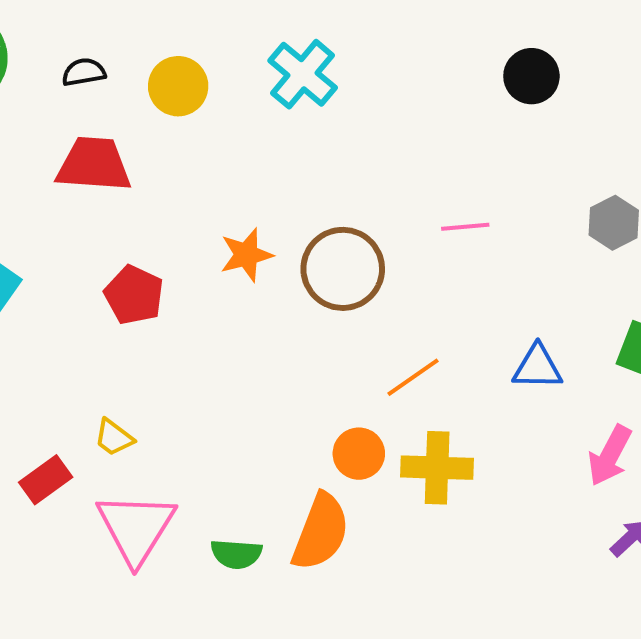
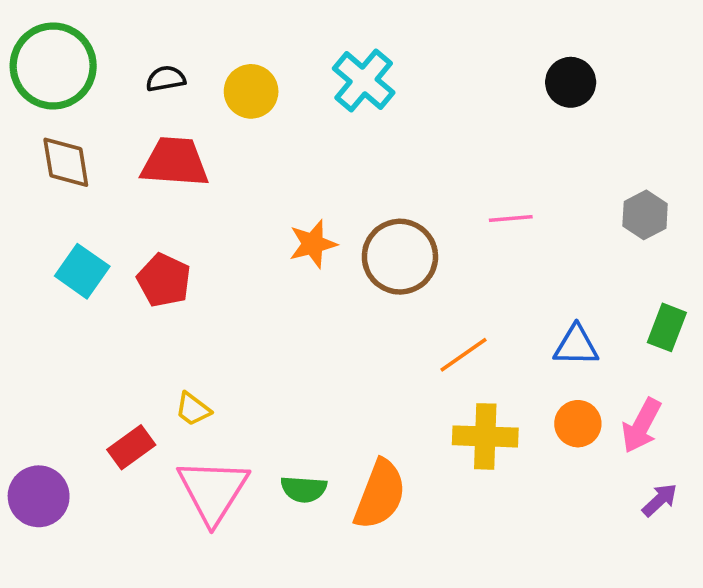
red pentagon: (134, 295) -> (164, 280), moved
orange circle: (359, 454) -> (578, 424), moved
green semicircle: (236, 554) -> (304, 489), moved

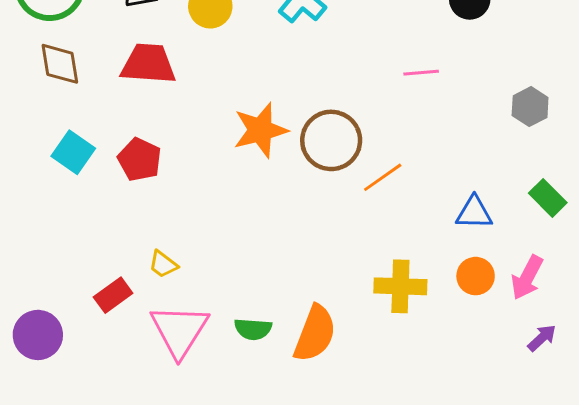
pink line: (511, 218) -> (421, 73), moved
orange star: (313, 244) -> (260, 130), size x1.4
green rectangle: (667, 327) -> (548, 198), turned -66
orange line: (463, 355) -> (383, 177), moved

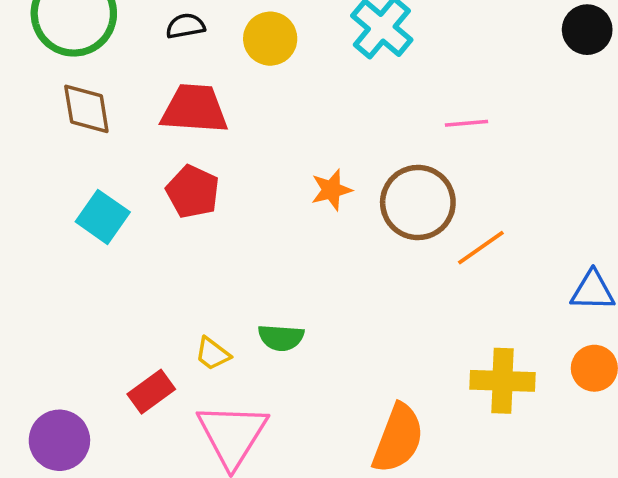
pink line: (421, 73) -> (466, 123), moved
orange star: (260, 130) -> (331, 190), size x0.6
red pentagon: (140, 160) -> (193, 192), moved
green semicircle: (253, 329) -> (281, 338), moved

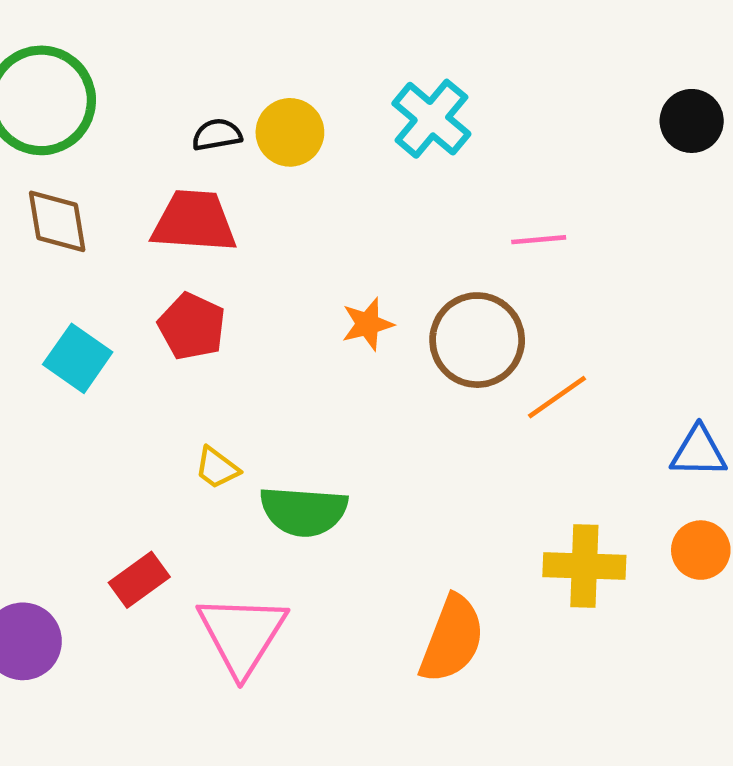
black semicircle: (186, 26) -> (217, 135), moved
green semicircle: (281, 338) -> (304, 511), size x1.5
yellow trapezoid: (213, 354) -> (217, 468), moved

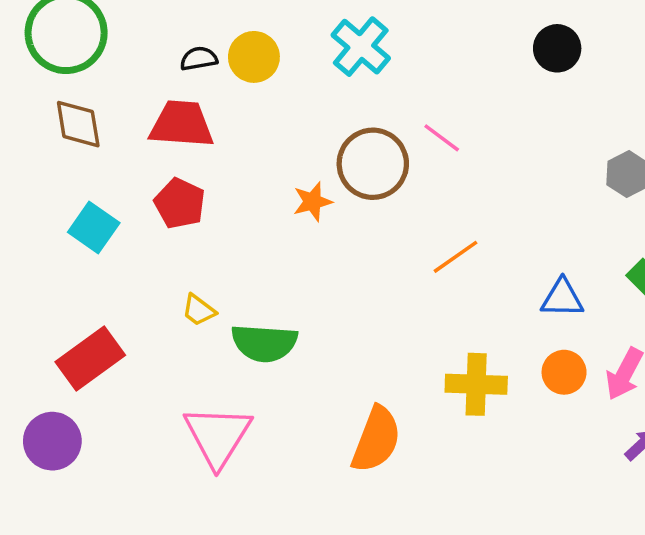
pink line: (539, 240) -> (442, 138), turned 42
brown circle: (477, 340) -> (373, 164), moved
red rectangle: (139, 580) -> (90, 358), moved, size x1.5

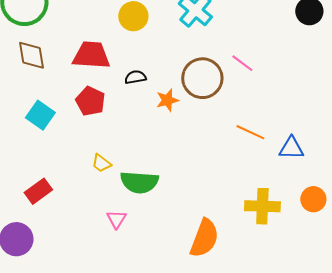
black semicircle: (199, 59) -> (135, 77), moved
orange line: (455, 257) -> (250, 132), turned 60
blue triangle: (562, 298) -> (291, 148), moved
red rectangle: (90, 358) -> (38, 191), size x0.7
pink triangle: (218, 436) -> (116, 219), moved, size x0.5

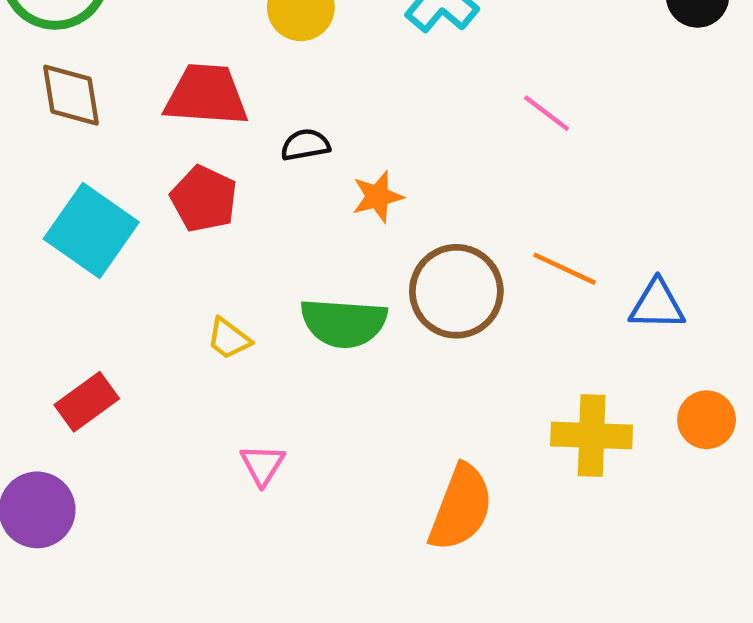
brown circle: (202, 78) -> (456, 291), moved
cyan square: (40, 115) -> (91, 230), size x1.4
green semicircle: (139, 182) -> (344, 323), moved

